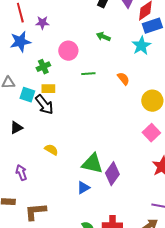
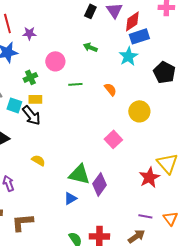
pink square: (151, 133) -> (113, 139), moved

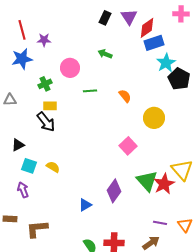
cyan star: (128, 56) -> (166, 63), moved
cyan square: (14, 105) -> (29, 166), moved
green triangle: (79, 174) -> (147, 181), moved, turned 35

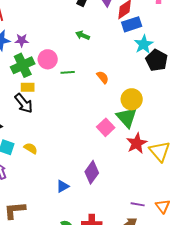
purple star: (44, 40) -> (22, 40), moved
pink circle: (70, 68) -> (48, 59), moved
green cross: (45, 84) -> (23, 65), size x1.6
green triangle: (147, 181) -> (127, 117), moved
red star: (164, 184) -> (137, 143), moved

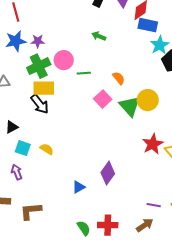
blue rectangle: (132, 24) -> (148, 25), turned 30
yellow rectangle: (28, 87) -> (44, 88), size x1.5
green triangle: (127, 117) -> (130, 106), moved
pink square: (106, 127) -> (103, 99), moved

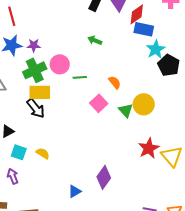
green triangle: (130, 106) -> (126, 110), size x0.7

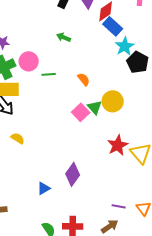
blue rectangle: (144, 29) -> (113, 26), turned 30
pink square: (99, 103) -> (81, 112), moved
yellow semicircle: (43, 153) -> (18, 138), moved

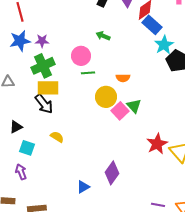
pink circle: (29, 61) -> (81, 56), moved
orange semicircle: (84, 79) -> (123, 78), turned 128
yellow circle: (113, 101) -> (106, 97), moved

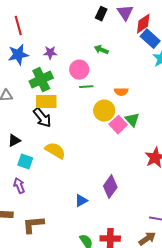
purple star: (42, 41) -> (50, 53), moved
yellow semicircle: (57, 137) -> (55, 151), size x1.5

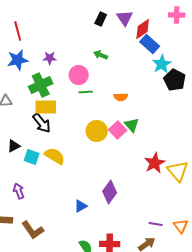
yellow circle: (104, 111) -> (97, 131), moved
cyan square: (25, 162) -> (32, 157), moved
brown L-shape: (33, 225) -> (33, 230), turned -120

